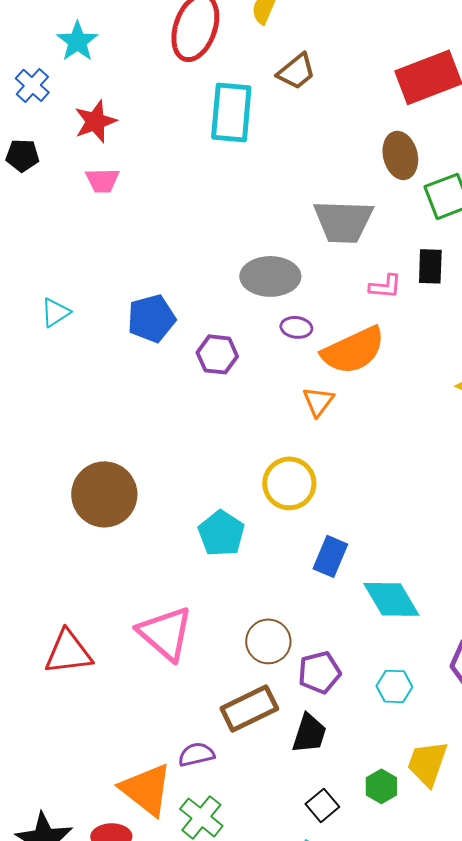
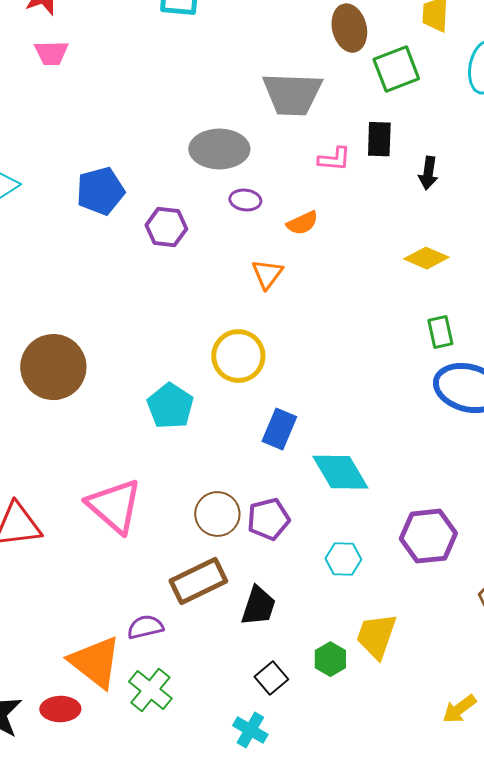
orange semicircle: (353, 350) -> (302, 223), size x0.5
purple pentagon: (319, 672) -> (268, 519), moved

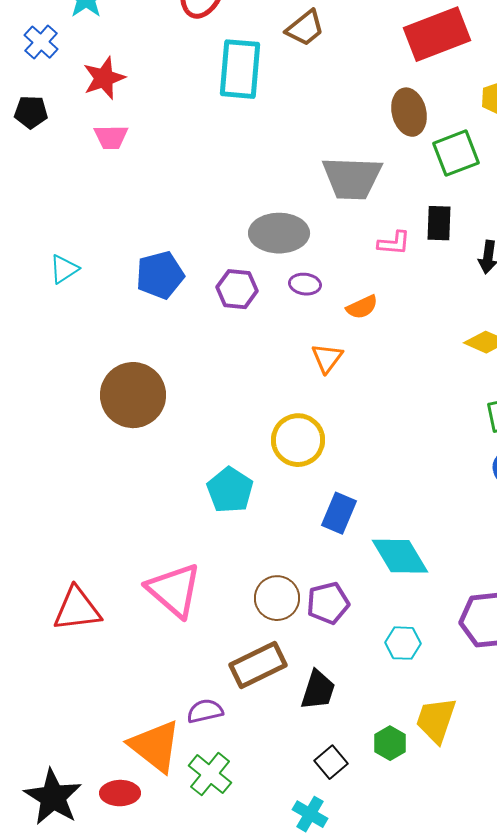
purple hexagon: (166, 227) -> (237, 289), moved
brown circle: (53, 367) -> (133, 395), moved

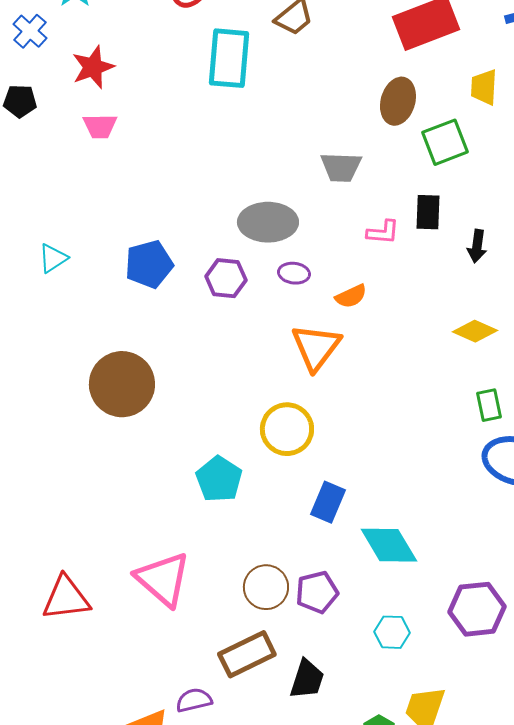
brown ellipse: (409, 112) -> (398, 101), turned 30
gray trapezoid: (352, 178) -> (341, 167), size x0.7
orange triangle: (327, 358) -> (316, 347), size x1.6

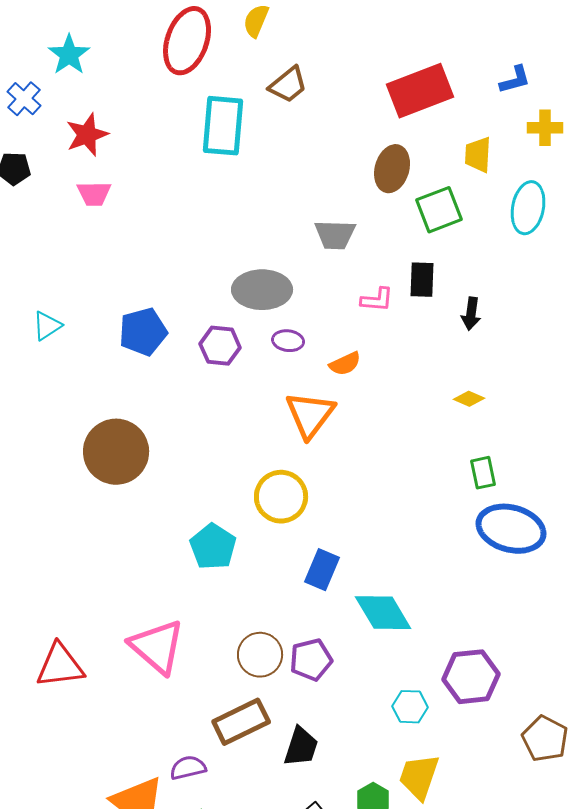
yellow diamond: (475, 331) -> (469, 399), size x0.7
cyan hexagon: (392, 632) -> (410, 707), moved

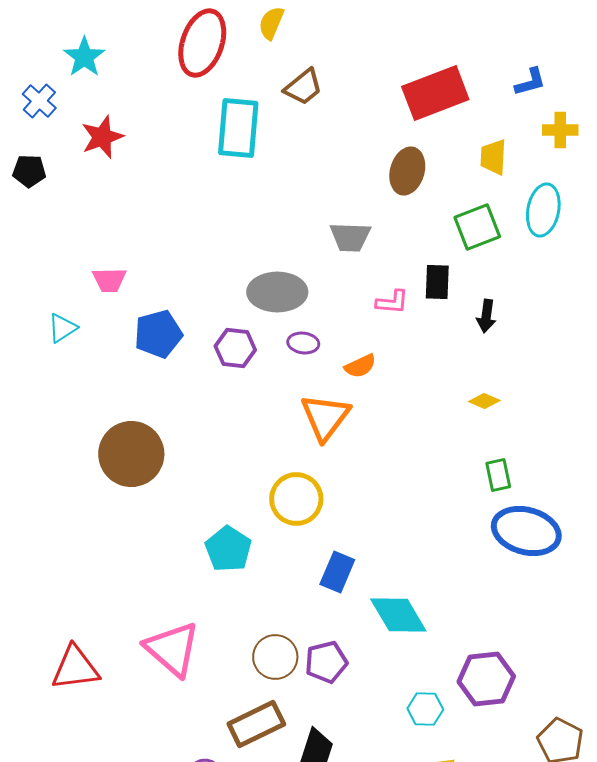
pink trapezoid: (94, 194) -> (109, 280), moved
green square: (439, 210) -> (477, 227), moved

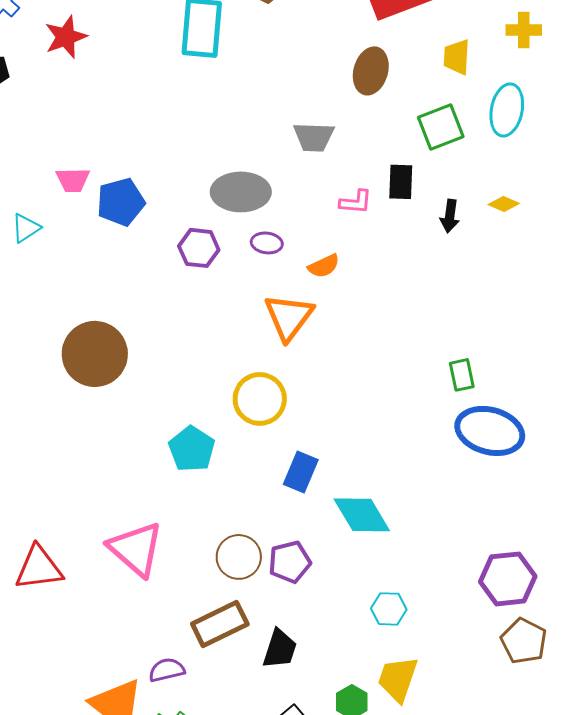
blue pentagon: (158, 334) -> (121, 202), moved
yellow diamond: (484, 401) -> (504, 204), moved
purple hexagon: (486, 679) -> (508, 579), moved

